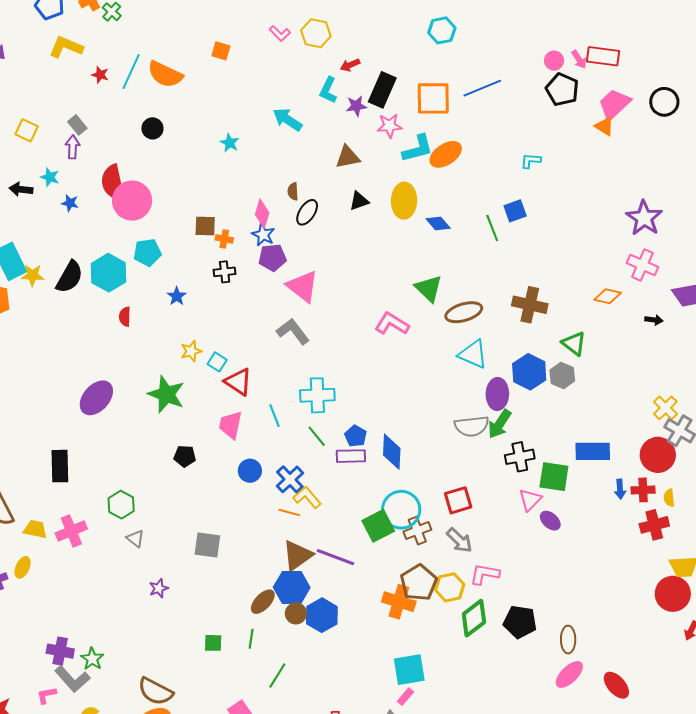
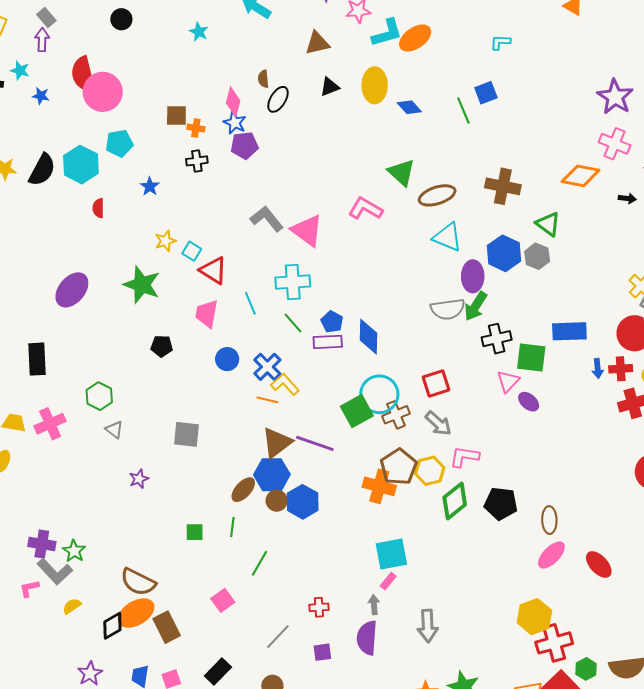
pink triangle: (303, 286) -> (307, 231), moved
orange diamond: (608, 296) -> (581, 176), size x1.4

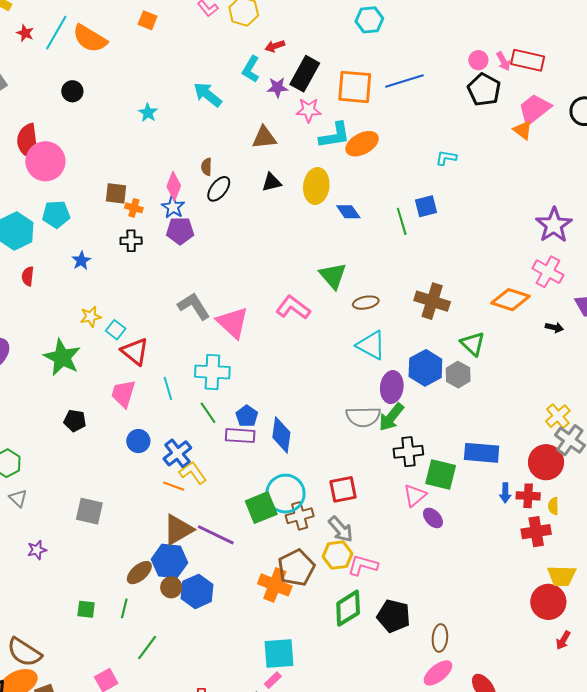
brown ellipse: (437, 195) -> (366, 303), size x0.7
yellow hexagon: (430, 471) -> (338, 555), moved

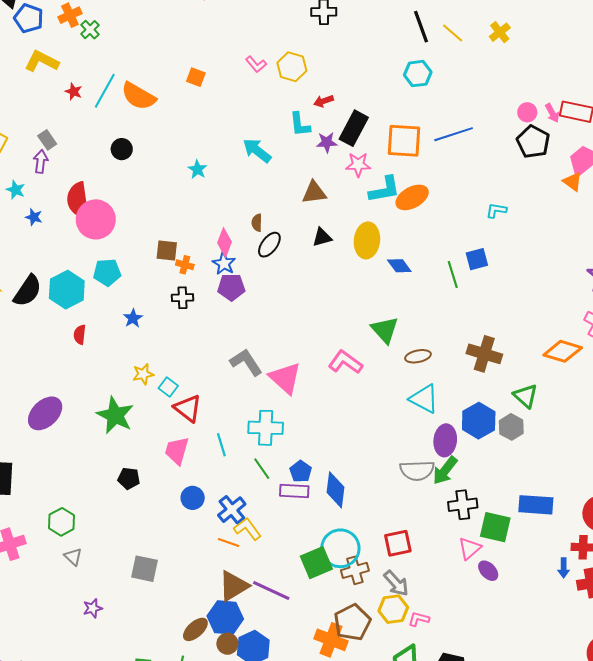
cyan L-shape: (251, 69) -> (300, 124), turned -36
blue arrow: (505, 493) -> (564, 568), moved
pink L-shape: (363, 565) -> (419, 619), size x0.7

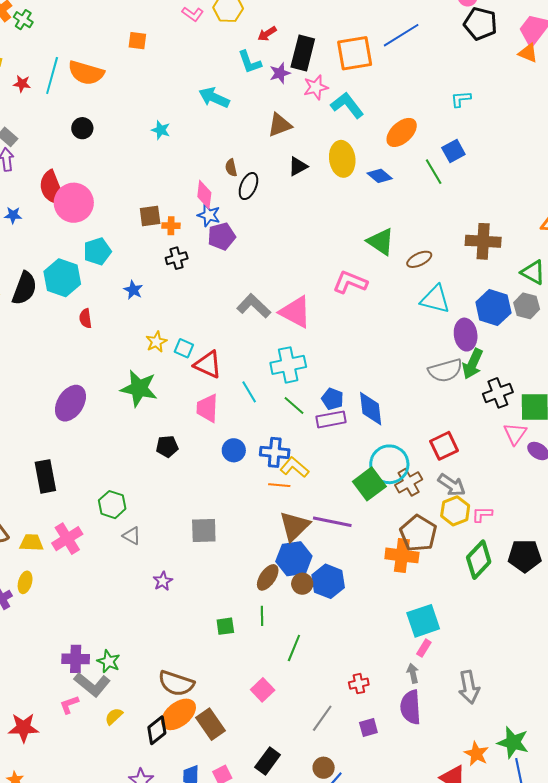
cyan L-shape: (385, 190) -> (347, 105), turned -104
orange ellipse: (412, 197) -> (402, 132), moved
blue cross: (232, 510) -> (275, 452), turned -32

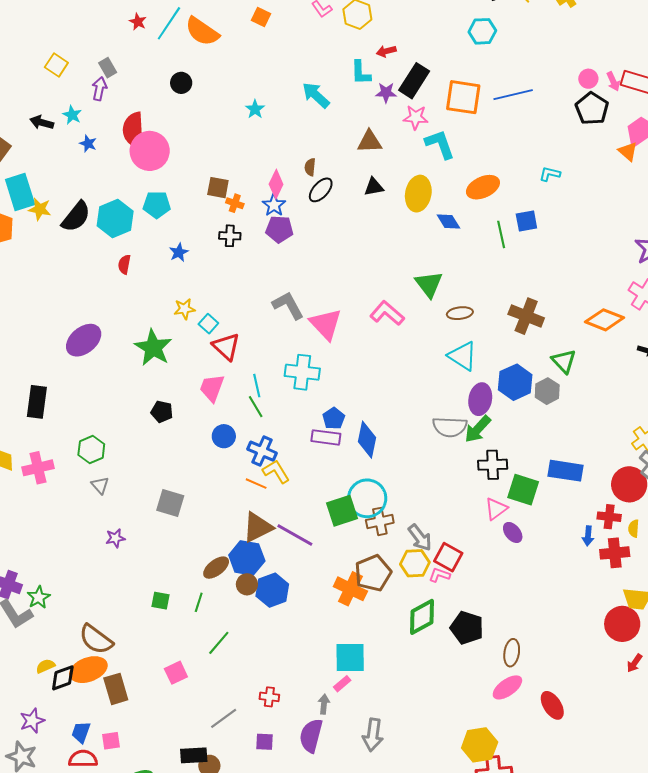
green line: (294, 405) -> (256, 407), moved
red square: (444, 446) -> (448, 557), moved, turned 36
yellow semicircle: (114, 716) -> (45, 666), moved
black rectangle: (268, 761) -> (194, 755), moved, turned 32

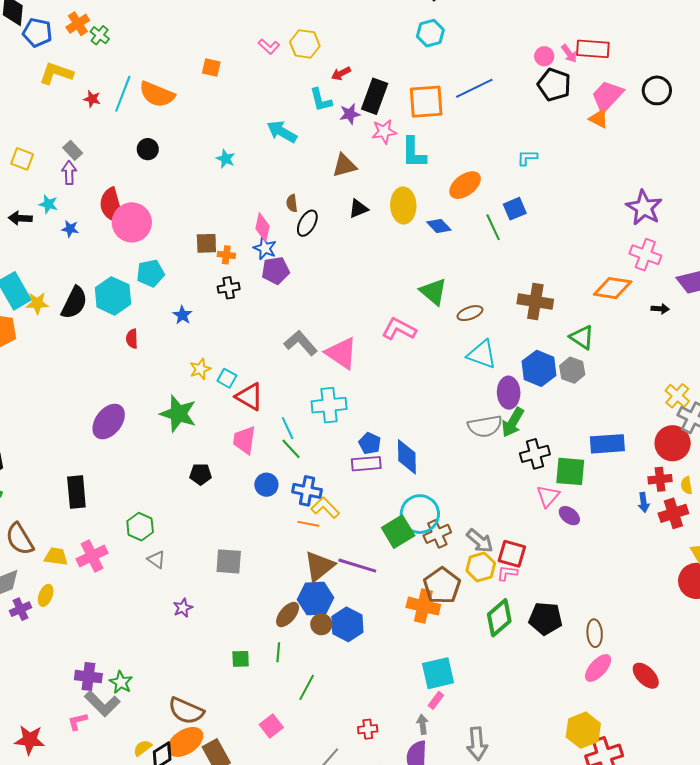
cyan L-shape: (440, 144) -> (414, 153), turned -148

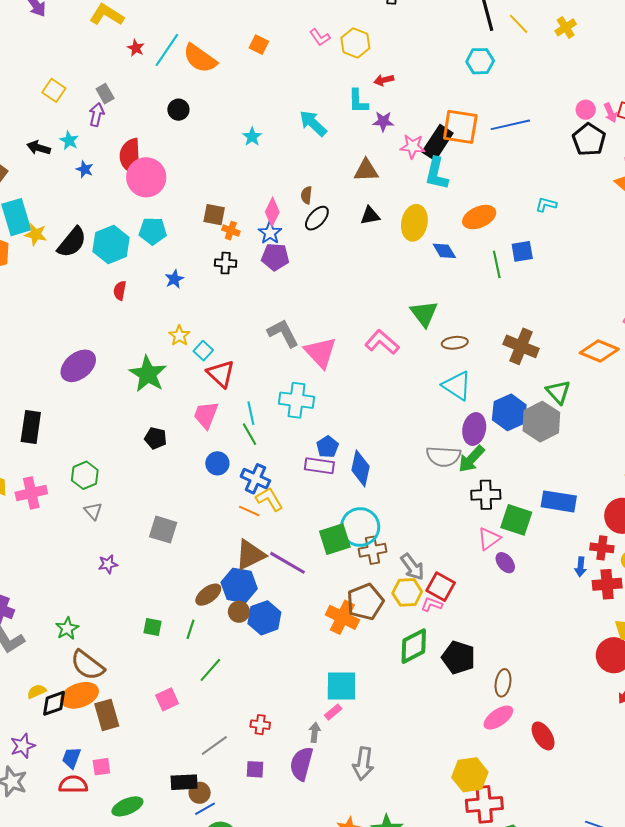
black rectangle: (375, 96) -> (438, 142), moved
yellow star: (200, 369) -> (179, 336), turned -30
gray hexagon: (572, 370) -> (541, 422), size x1.5
green star: (121, 682) -> (67, 628), moved

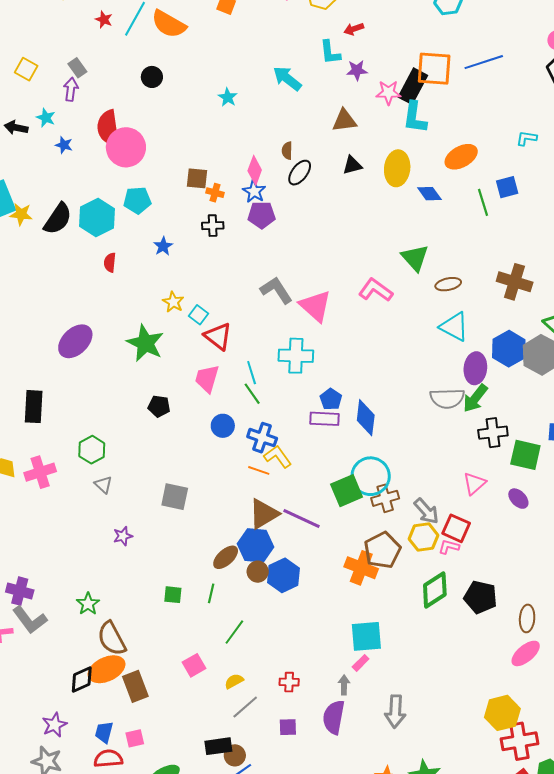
pink triangle: (489, 539) -> (474, 483), moved
brown semicircle: (87, 665) -> (112, 639), turned 30
yellow semicircle: (37, 691) -> (234, 681), moved

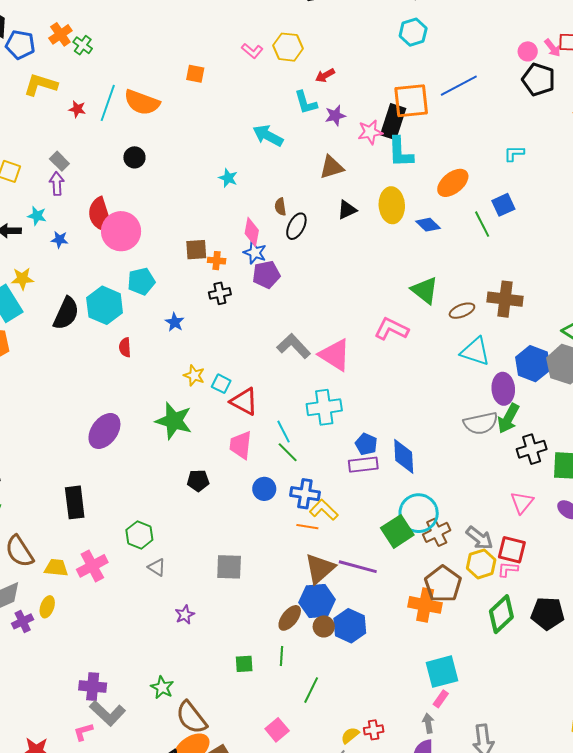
cyan star: (228, 97) -> (228, 178), moved
yellow star: (21, 214) -> (22, 279), moved
brown cross: (515, 282) -> (505, 299), moved
yellow semicircle: (234, 681) -> (350, 735), moved

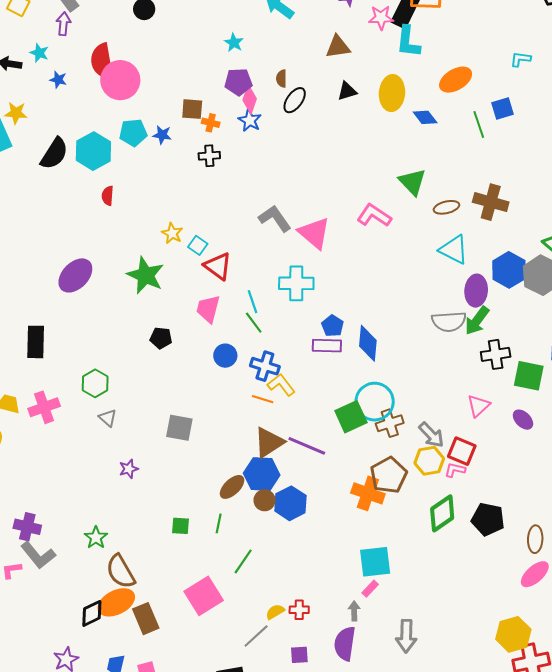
purple pentagon: (266, 275) -> (238, 82), moved
blue star: (175, 322) -> (162, 135), moved, turned -30
pink square: (277, 730) -> (204, 596), size x1.6

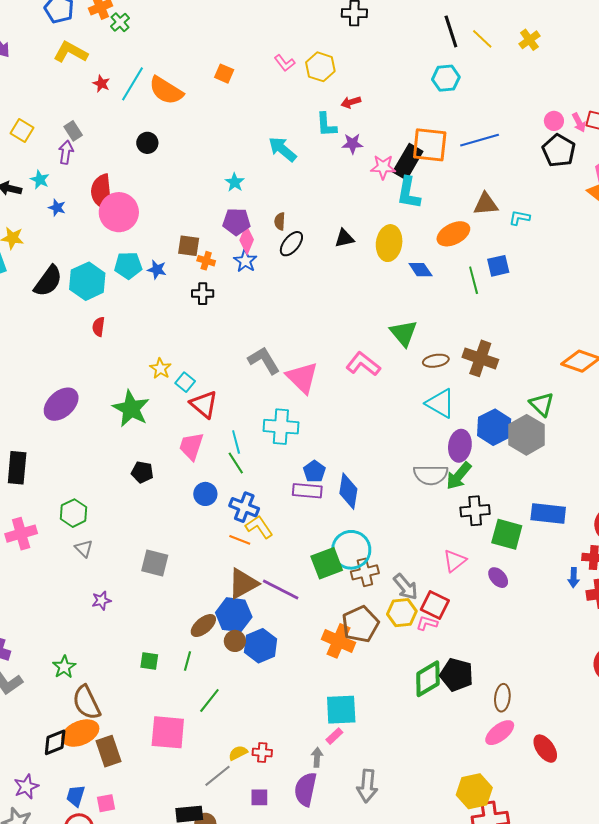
brown triangle: (338, 47) -> (486, 204), moved
green diamond: (442, 513) -> (428, 679), moved
pink square: (204, 596) -> (168, 732), turned 33

